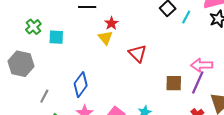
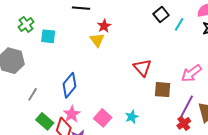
red triangle: (138, 54) -> (142, 68), moved
pink arrow: (202, 65) -> (191, 73), turned -40
purple line: (198, 82) -> (187, 106), moved

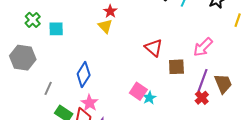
pink square: (103, 118) -> (138, 91), moved

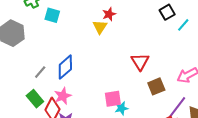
brown square: (176, 67) -> (156, 86), turned -36
gray line: (48, 88) -> (40, 72), moved
pink square: (138, 91) -> (113, 99), turned 30

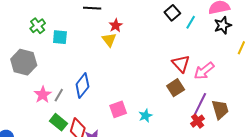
red triangle: (140, 62) -> (181, 64), moved
pink star: (63, 96) -> (43, 95), moved
pink square: (113, 99) -> (118, 109), moved

